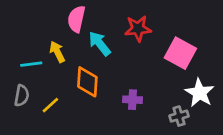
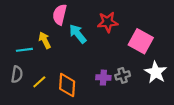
orange diamond: (87, 82) -> (67, 85), moved
gray cross: (179, 116) -> (123, 75), moved

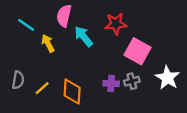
pink square: (141, 41) -> (138, 51), moved
cyan line: (24, 50) -> (26, 25), moved, turned 42

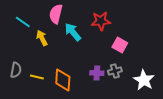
pink square: (138, 51) -> (120, 45), size x0.7
white star: (167, 78) -> (144, 80), moved
yellow line: (42, 88) -> (37, 77), turned 56

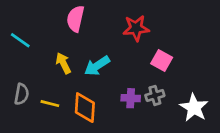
cyan line: (23, 22) -> (20, 40), moved
cyan arrow: (73, 32) -> (97, 66), moved, turned -84
yellow arrow: (42, 38) -> (63, 63), moved

